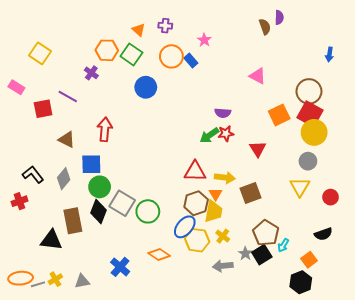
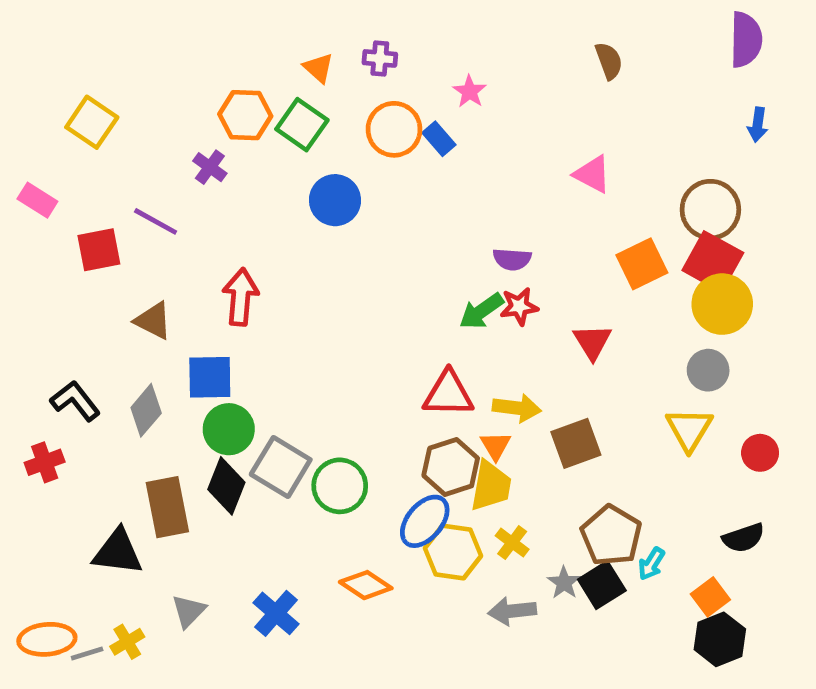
purple semicircle: (279, 17) -> (746, 40), moved, size x1.6
gray triangle: (82, 281) -> (189, 611), moved, turned -35
black hexagon: (301, 282) -> (720, 639), moved

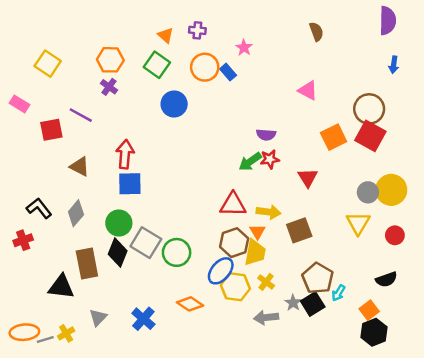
orange hexagon: (245, 115) -> (110, 60), moved
yellow circle: (722, 304) -> (391, 190), moved
blue square: (210, 377) -> (130, 184), moved

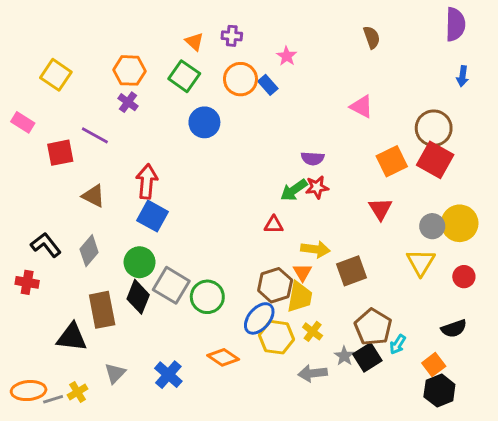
red triangle: (308, 178) -> (380, 209), moved
blue square: (130, 184) -> (153, 216), turned 30
red triangle: (233, 205) -> (274, 225), moved, size x0.6
red cross: (23, 240) -> (27, 282), turned 30

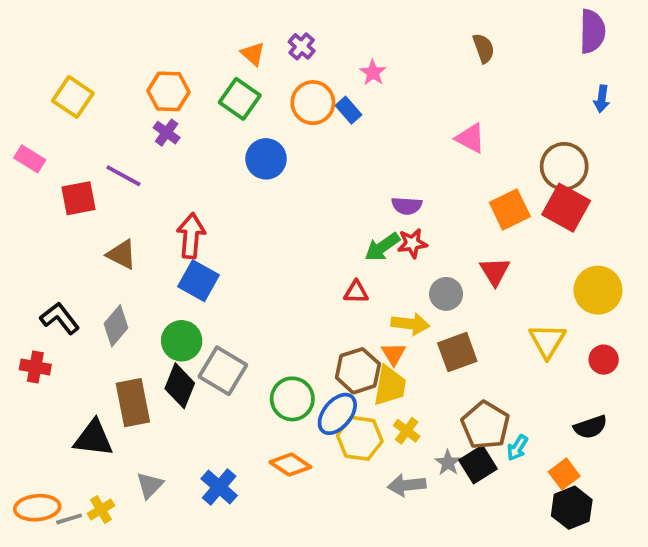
purple cross: (232, 36) -> (302, 46), turned 36
gray circle: (432, 226) -> (446, 294), moved
green circle: (207, 297) -> (292, 399), moved

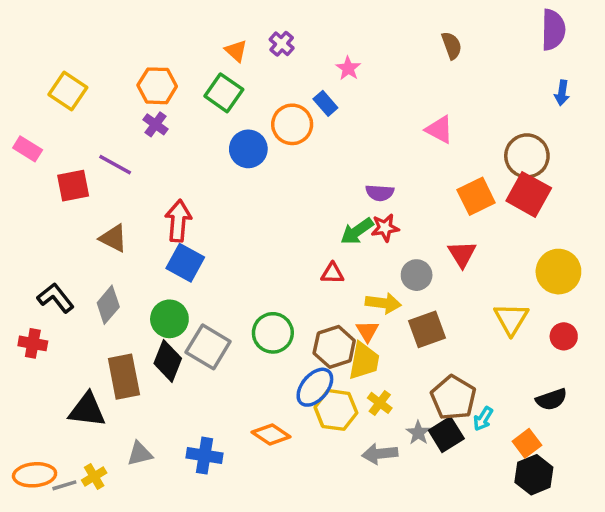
orange circle: (313, 103) -> (292, 124), moved
green circle: (292, 399) -> (273, 333), moved
gray triangle: (150, 485) -> (140, 454), turned 32
blue cross: (219, 487) -> (205, 456), turned -32

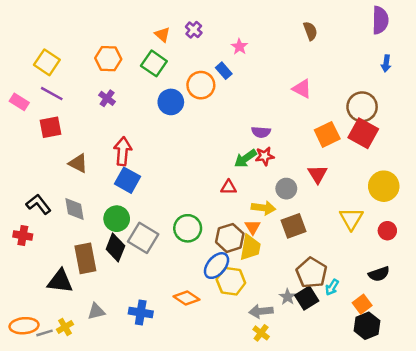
purple cross: (155, 124) -> (107, 98), moved
purple line: (115, 165) -> (52, 94), moved
gray diamond: (108, 305) -> (75, 209), turned -50
yellow cross: (380, 403) -> (261, 333), moved

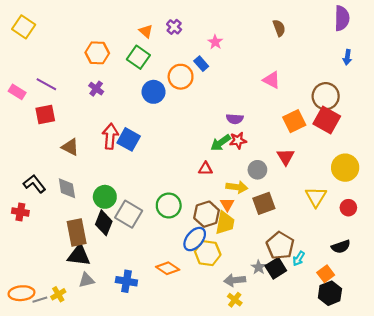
yellow square: (47, 62) -> (24, 27), moved
blue square: (127, 180) -> (129, 139), moved
black triangle: (60, 281) -> (79, 255), moved

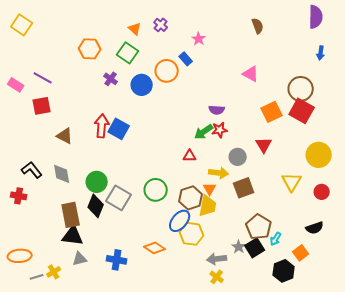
purple cross: (96, 89) -> (111, 79), moved
orange ellipse: (21, 293) -> (20, 256), moved
black hexagon: (330, 293) -> (284, 271), moved

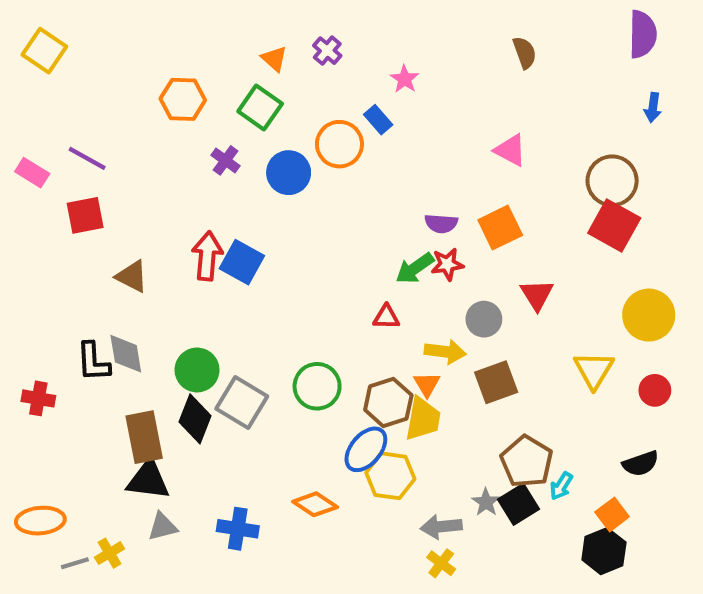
orange square: (272, 112) -> (500, 228), moved
black L-shape: (32, 170) -> (93, 362), moved, turned -145
black hexagon: (284, 271) -> (604, 551), moved

